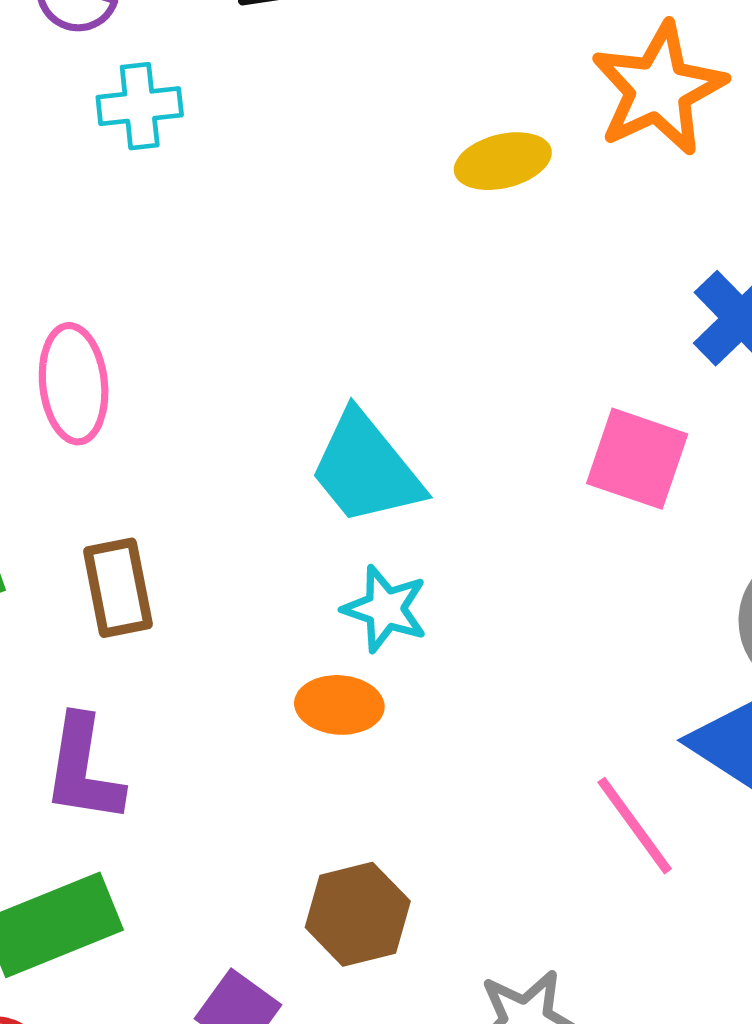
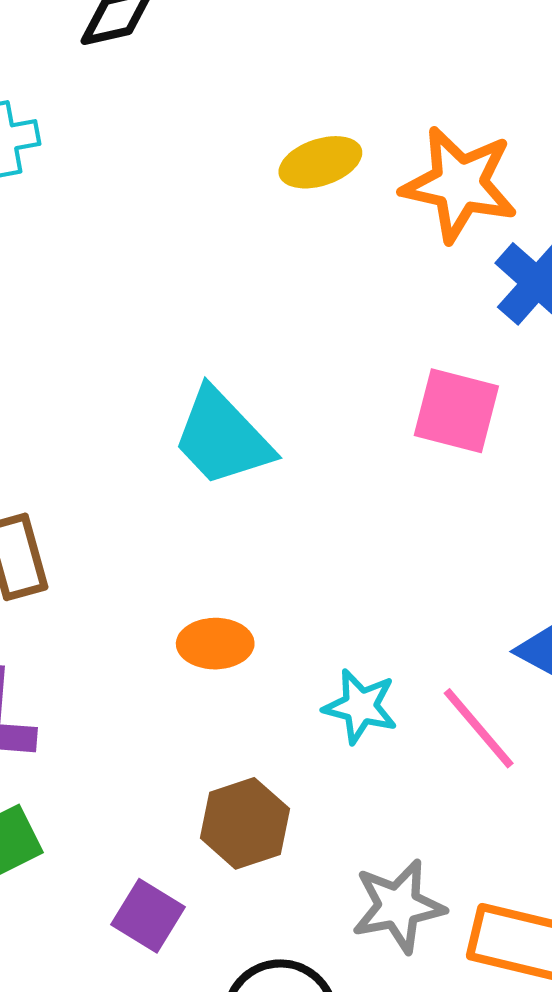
orange star: (659, 89) -> (459, 184), moved, turned -30
cyan star: (385, 609) -> (360, 706), moved

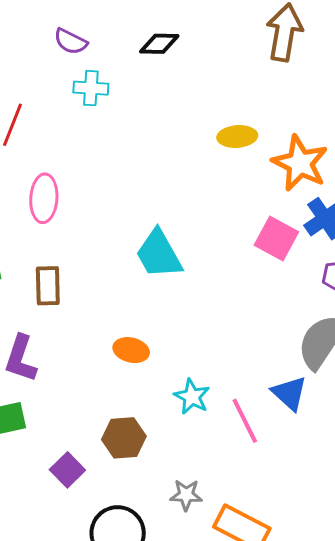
pink square: (456, 411) -> (276, 239), moved
gray star: (398, 906) -> (186, 495), size x0.7

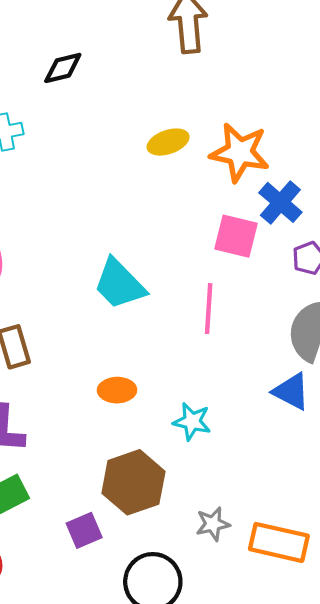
pink line: (245, 421) -> (209, 309), moved, turned 45
brown hexagon: (124, 438) -> (133, 482), size x1.4
purple square: (67, 470) -> (84, 530), turned 36

